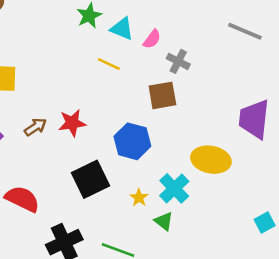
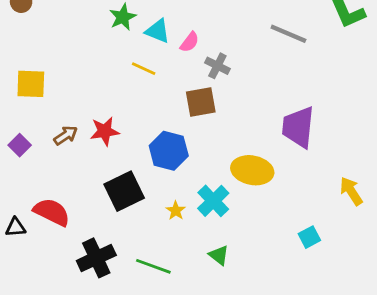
green triangle: (164, 221) -> (219, 255), moved

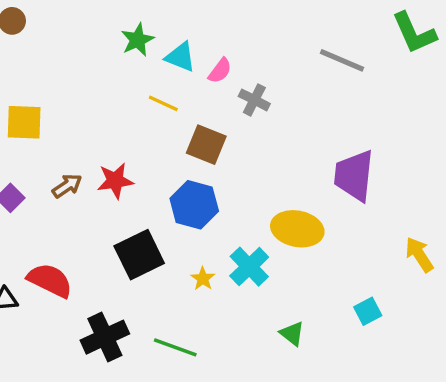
brown square: (201, 102) -> (206, 145), moved, turned 32
green triangle: (219, 255) -> (292, 334), moved

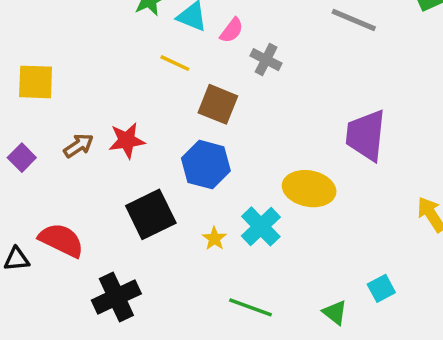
cyan square: (368, 311) -> (381, 288), moved
green triangle: (292, 334) -> (335, 312), moved
green line: (175, 347) -> (251, 307), moved

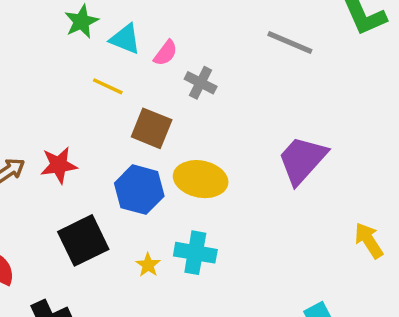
purple trapezoid: (366, 135) -> (302, 160), turned 36
yellow ellipse: (309, 189) -> (201, 179), moved
cyan cross: (261, 226) -> (195, 253), turned -36

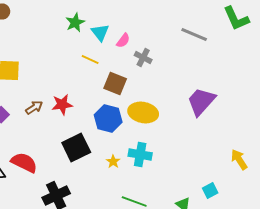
cyan triangle: (125, 39) -> (100, 32), turned 30
yellow arrow: (369, 240) -> (239, 160), moved

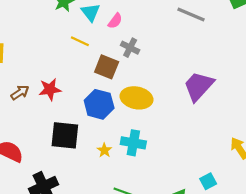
gray cross: (143, 58) -> (130, 48), moved
black square: (76, 148) -> (65, 135), turned 32

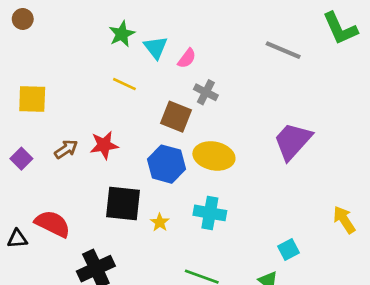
yellow line: (80, 41) -> (124, 84), moved
yellow star: (104, 150) -> (160, 222), moved
cyan square: (208, 181) -> (289, 250), moved

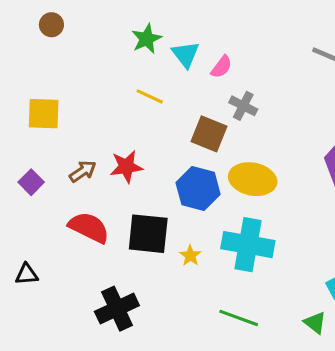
brown circle: (23, 19) -> (51, 25), moved
cyan cross: (210, 213) -> (248, 245), size x1.4
red semicircle: (53, 224) -> (89, 227), moved

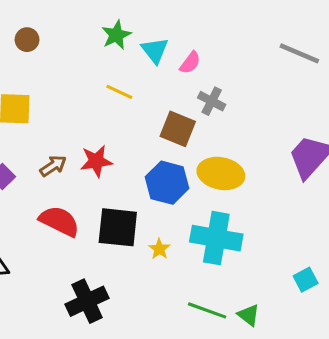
brown circle: (51, 25) -> (27, 40), moved
green triangle: (315, 323) -> (249, 315), moved

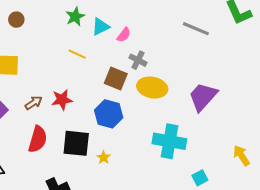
cyan triangle: (155, 50) -> (100, 27), turned 42
yellow ellipse: (221, 173) -> (152, 88), moved
red semicircle: (59, 221) -> (38, 139), turned 80
cyan cross: (216, 238) -> (169, 141), moved

